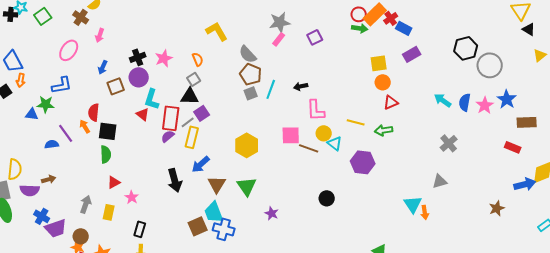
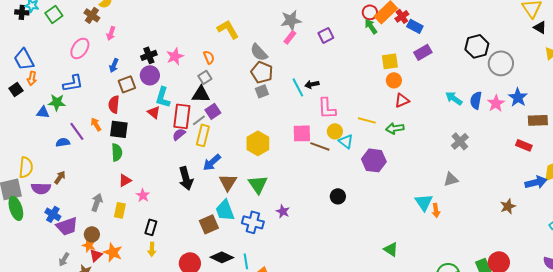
green arrow: (360, 28) -> (371, 26), turned -133
cyan line: (271, 89) -> (298, 87), moved, turned -48
red semicircle: (94, 112) -> (114, 104), moved
brown arrow: (49, 179) -> (60, 177), turned -40
blue cross: (224, 229) -> (253, 222), moved

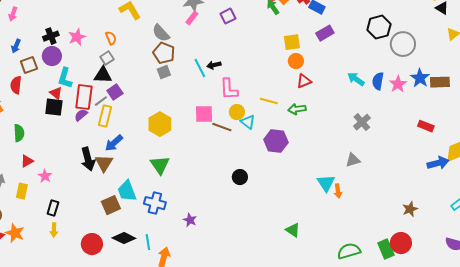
brown rectangle: (538, 120) -> (440, 82), moved
black square: (119, 129) -> (54, 107), moved
brown triangle: (228, 182) -> (104, 163), moved
brown star: (508, 206) -> (410, 209), moved
purple star: (283, 211) -> (190, 220), moved

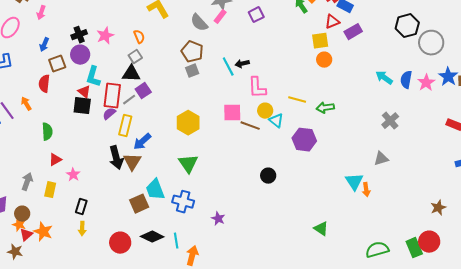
gray semicircle: (161, 33) -> (199, 23), moved
red triangle: (304, 81) -> (332, 22), moved
yellow rectangle: (105, 116) -> (125, 126), moved

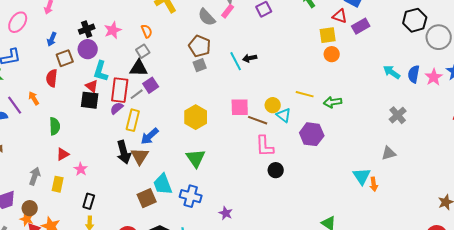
red triangle: (332, 22) -> (340, 16), turned 42
pink L-shape: (257, 88) -> (265, 146), moved

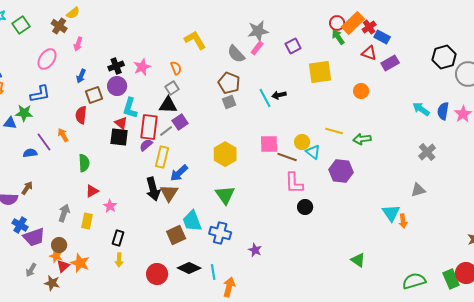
yellow square: (328, 35) -> (320, 72), moved, size x1.4

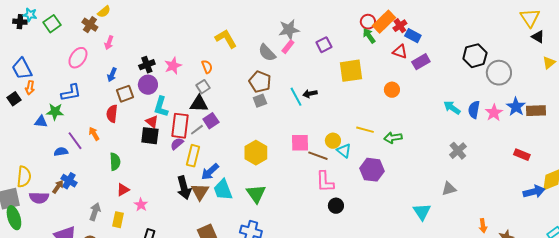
cyan trapezoid: (192, 221) -> (223, 190), moved
orange arrow: (403, 221) -> (483, 226), moved
blue cross: (20, 225) -> (69, 181), moved

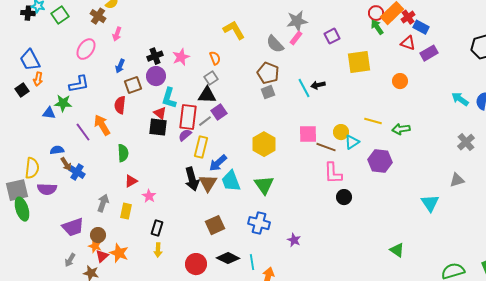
orange arrow: (94, 134) -> (102, 125), size x1.5
cyan triangle: (344, 151) -> (352, 142), turned 49
blue semicircle: (61, 152) -> (57, 150), moved
brown arrow: (58, 187) -> (66, 164), moved, turned 112

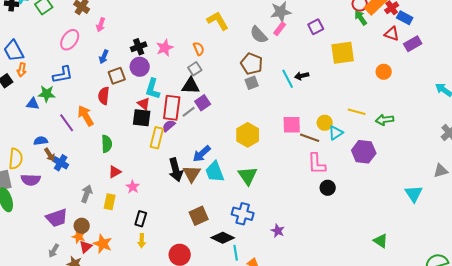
yellow rectangle: (201, 147) -> (157, 138), moved
black diamond: (228, 258) -> (223, 238), moved

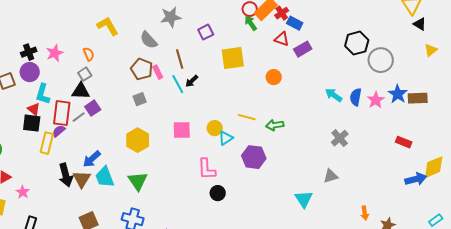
pink rectangle: (280, 29) -> (158, 72), moved, turned -64
black arrow: (302, 76) -> (192, 81), turned -32
gray square: (252, 83) -> (140, 99), moved
brown line: (310, 138) -> (180, 59), moved, turned 54

